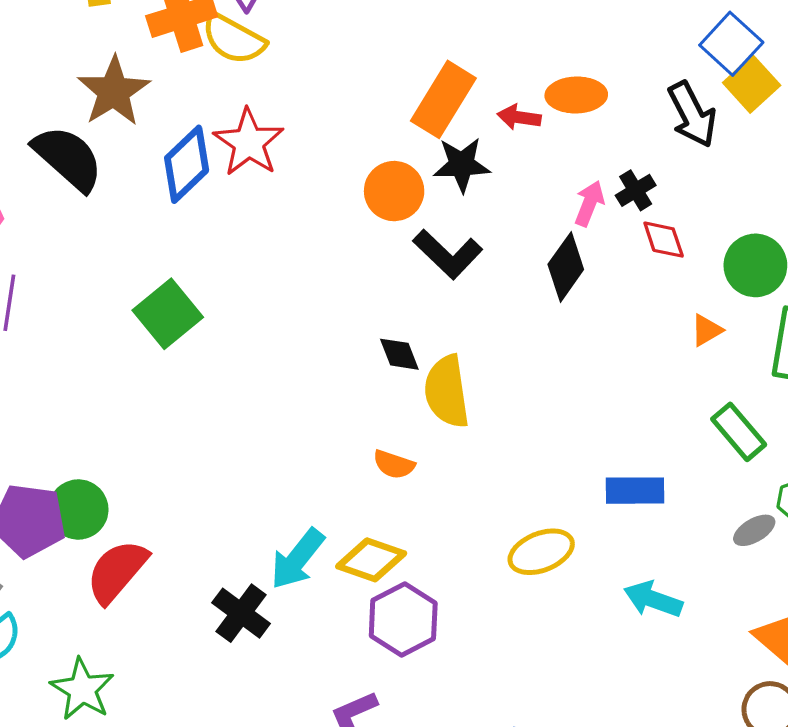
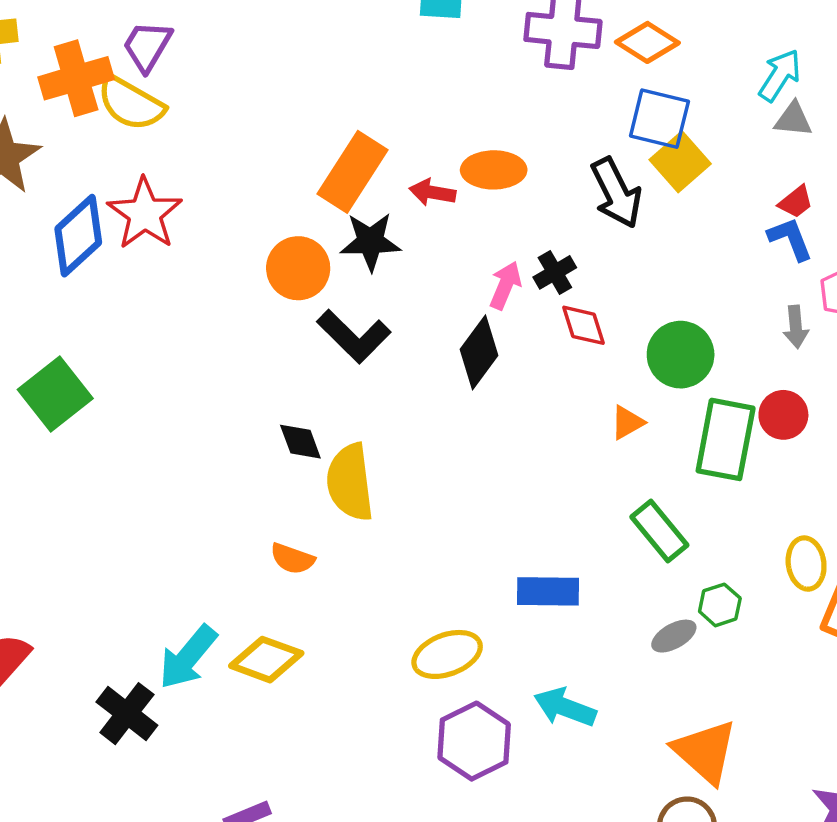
blue square: (731, 44) -> (659, 119), turned -30
purple hexagon: (403, 619) -> (474, 741), moved

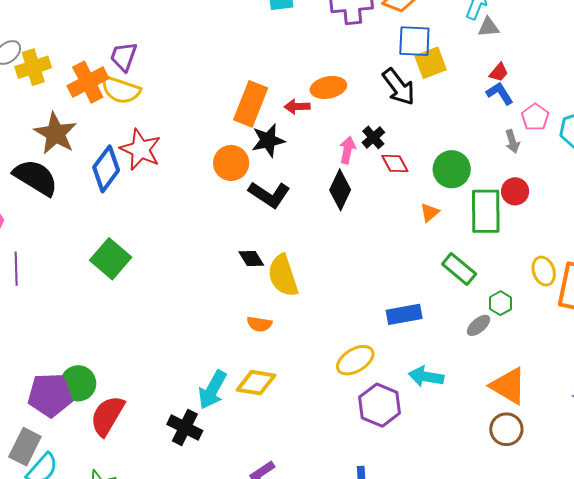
yellow square: (680, 162) -> (431, 63), turned 32

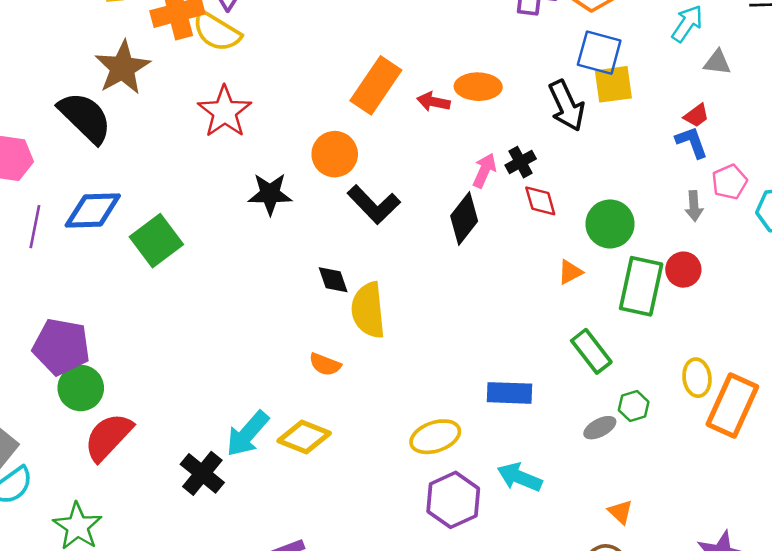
gray triangle: (488, 27) -> (717, 62), moved
black star: (268, 140) -> (270, 194), moved
blue diamond: (106, 169) -> (93, 210), moved, turned 39
orange triangle: (508, 386) -> (620, 512), size x0.5
purple pentagon: (50, 395) -> (61, 347), moved

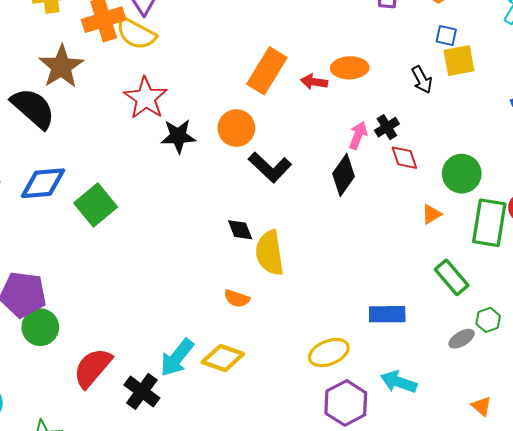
blue square: (599, 53) -> (446, 36), size x0.6
black arrow: (567, 106) -> (422, 80), size x0.7
black star: (270, 194) -> (178, 136), moved
red semicircle: (108, 437) -> (93, 368), moved

